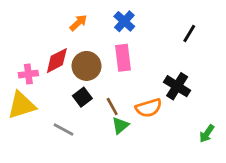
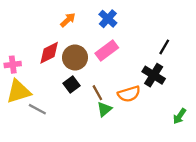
black line: (189, 34) -> (164, 47), moved
pink rectangle: (123, 58) -> (107, 50), turned 60
pink cross: (28, 74) -> (13, 65), moved
gray line: (64, 129) -> (37, 109), moved

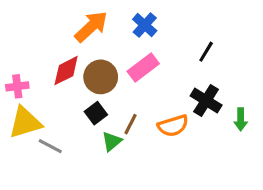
orange arrow: (68, 20) -> (91, 27), size x1.6
black line: (164, 47) -> (206, 52), moved
brown line: (97, 93) -> (131, 124), turned 56
green triangle: (104, 109) -> (112, 141), moved
green arrow: (180, 116) -> (241, 119), moved, turned -35

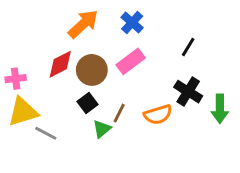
green arrow: (241, 119) -> (220, 109), size x1.4

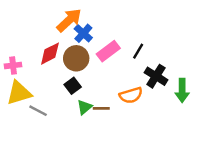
blue cross: (132, 23) -> (83, 33), moved
black line: (188, 47) -> (138, 51), moved
brown line: (119, 113) -> (101, 108), moved, turned 63

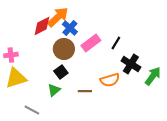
red diamond: (50, 54) -> (42, 26), moved
green arrow: (182, 90) -> (153, 76), turned -144
green triangle: (84, 107) -> (54, 90), moved
gray line: (38, 111) -> (32, 110), moved

